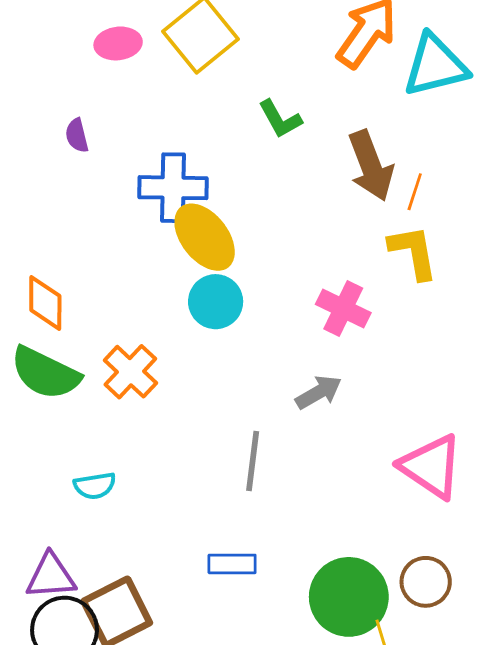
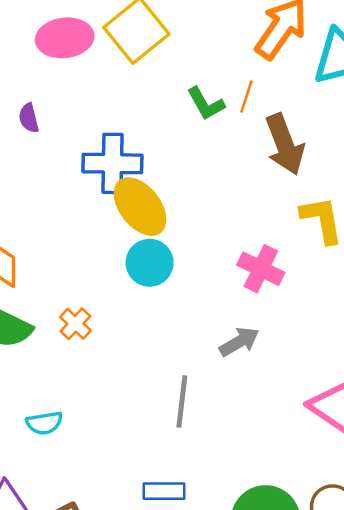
pink ellipse: (118, 43) -> (65, 38), size x1.4
orange line: (415, 192) -> (246, 96), moved
orange cross: (130, 372) -> (75, 324), size x0.7

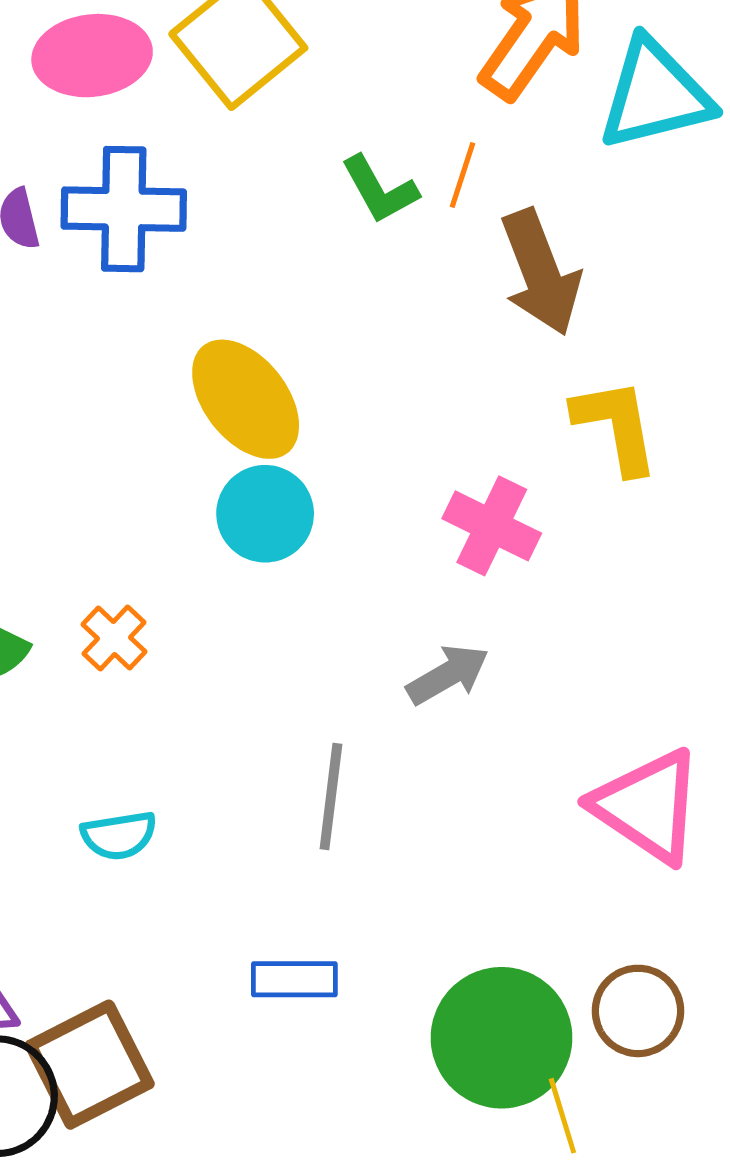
blue cross: (112, 163) -> (124, 209), moved
cyan semicircle: (44, 423) -> (119, 835), moved

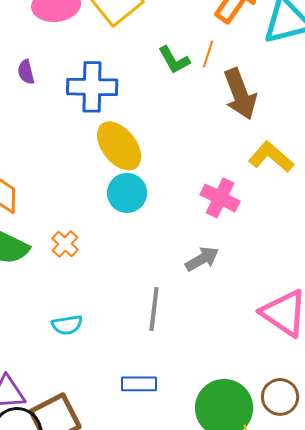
blue cross: (124, 209) -> (92, 87), moved
yellow L-shape: (616, 426) -> (271, 157), turned -39

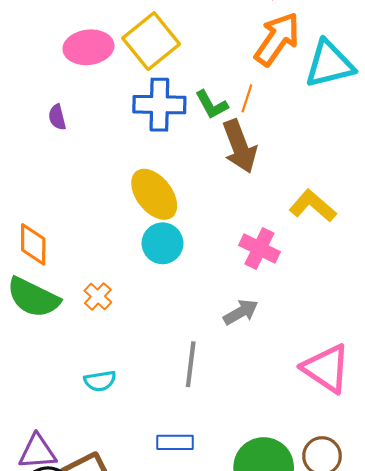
blue cross: (92, 87) -> (159, 105), moved
brown arrow: (240, 94) -> (240, 146), moved

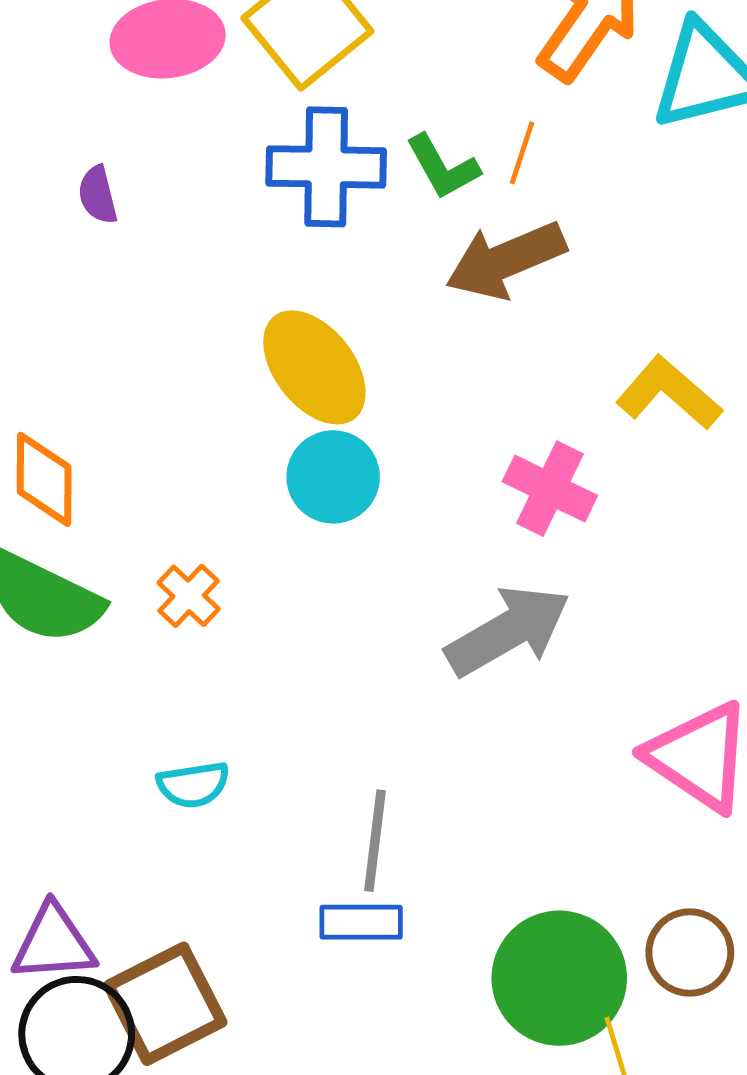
brown arrow: (240, 146) -> (506, 260), turned 88
gray arrow: (241, 312) -> (508, 631), size x1.6
gray line: (191, 364) -> (375, 841), moved

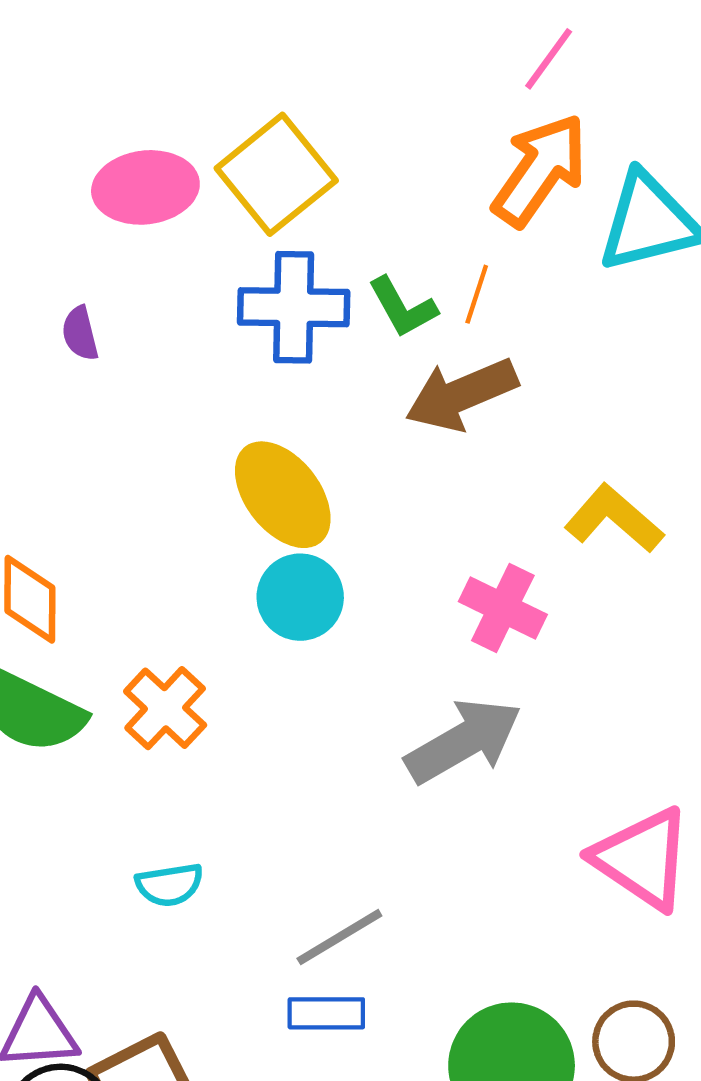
orange cross: (189, 596) -> (165, 708), size x1.4
gray line: (375, 841) -> (339, 937), turned 52

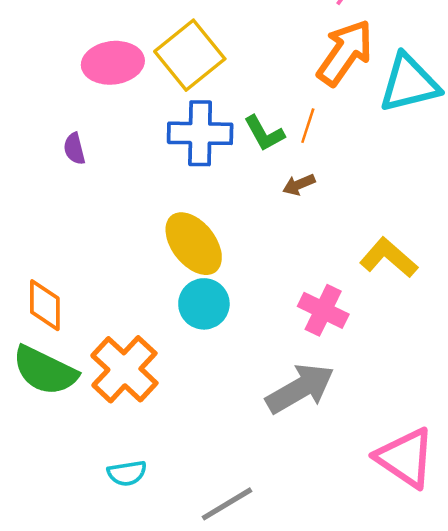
brown arrow: (461, 394) -> (299, 185), size x0.5
orange cross: (165, 708) -> (124, 369), size x1.4

